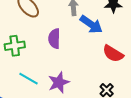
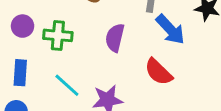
red semicircle: (113, 54) -> (158, 72), moved

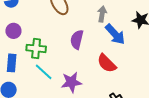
green cross: (58, 35) -> (36, 48), moved

